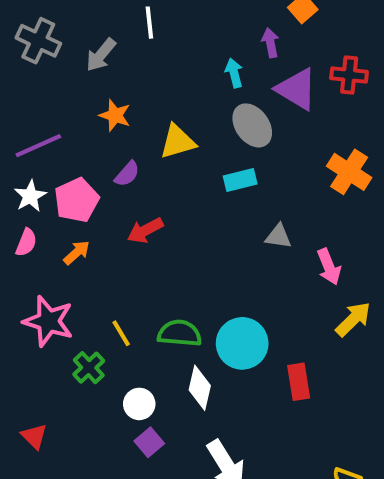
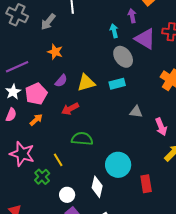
yellow triangle: (178, 142) -> (86, 83), moved
green semicircle: (180, 333) -> (82, 139), moved

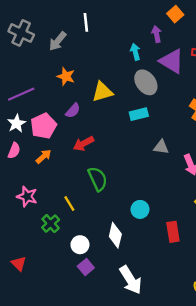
yellow triangle: (86, 83) -> (102, 92), moved
green semicircle: (82, 139) -> (98, 179), turned 60
pink star: (22, 154) -> (27, 196), size x0.7
cyan circle: (118, 165) -> (140, 209), size x0.6

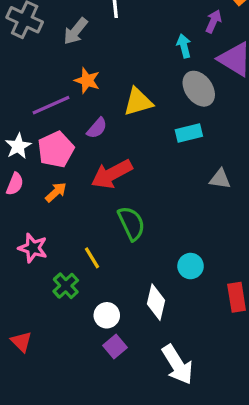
purple arrow: (156, 34) -> (214, 21), turned 35
purple line: (21, 94) -> (51, 105), moved
red arrow: (84, 144) -> (112, 174), size x1.4

